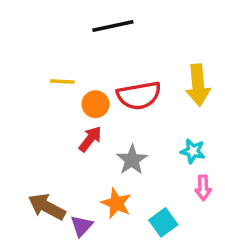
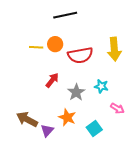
orange circle: (95, 104) -> (55, 44), moved
cyan star: (193, 151) -> (101, 86), moved
pink arrow: (203, 188) -> (117, 108), turned -56

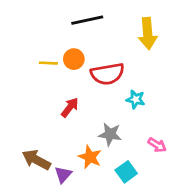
yellow arrow: (114, 49) -> (148, 34), moved
cyan star: (101, 86) -> (136, 99), moved
gray star: (76, 92) -> (110, 134), moved, turned -30

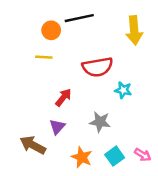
orange circle: (74, 59) -> (51, 30), moved
pink arrow: (157, 145) -> (143, 155), moved
orange star: (90, 157) -> (82, 157), moved
purple triangle: (63, 175) -> (57, 127), moved

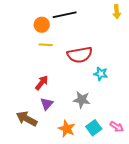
yellow arrow: (134, 30) -> (117, 12), moved, size x0.6
yellow line: (44, 57) -> (46, 45), moved
red arrow: (63, 97) -> (42, 83), moved

